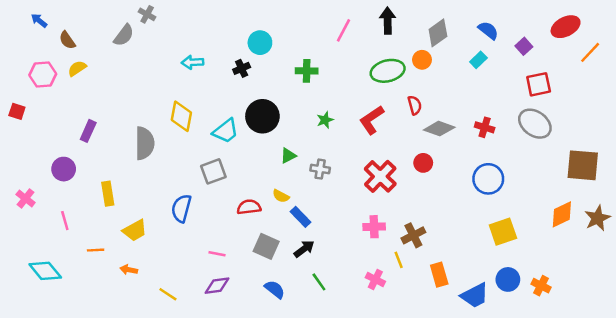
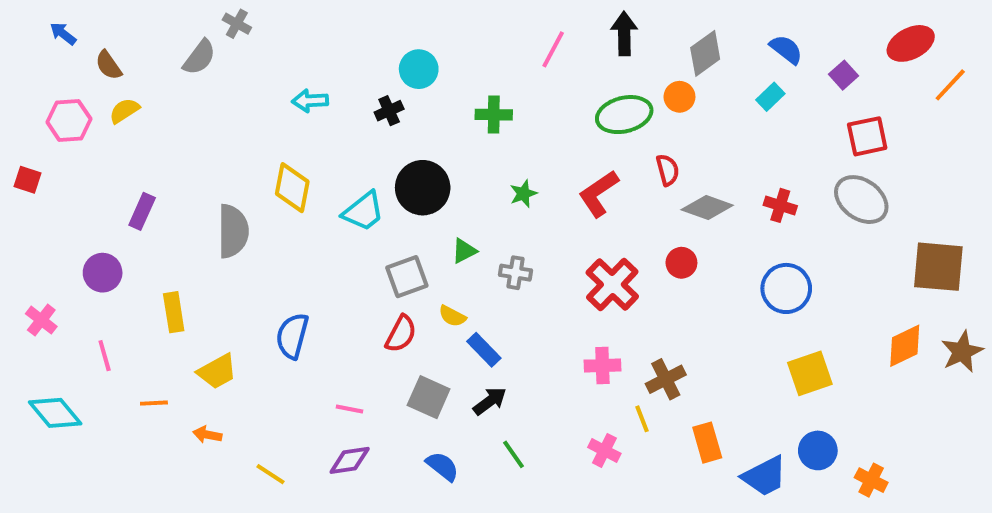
gray square: (213, 171) -> (407, 277), moved
red semicircle: (249, 207) -> (401, 334), turned 125
cyan diamond: (45, 271) -> (55, 413), moved
orange cross: (541, 286) -> (871, 480), moved

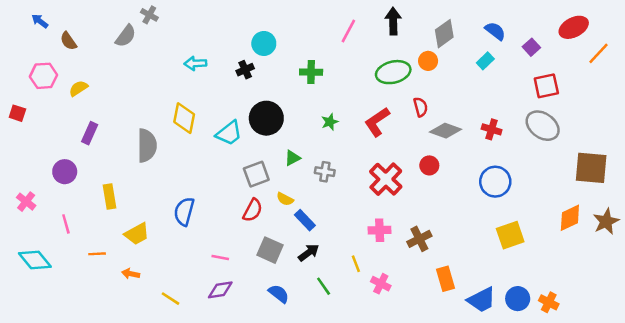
yellow semicircle: (124, 111) -> (78, 88), moved
yellow line: (642, 419) -> (356, 264), moved
blue circle: (818, 450) -> (518, 299), moved

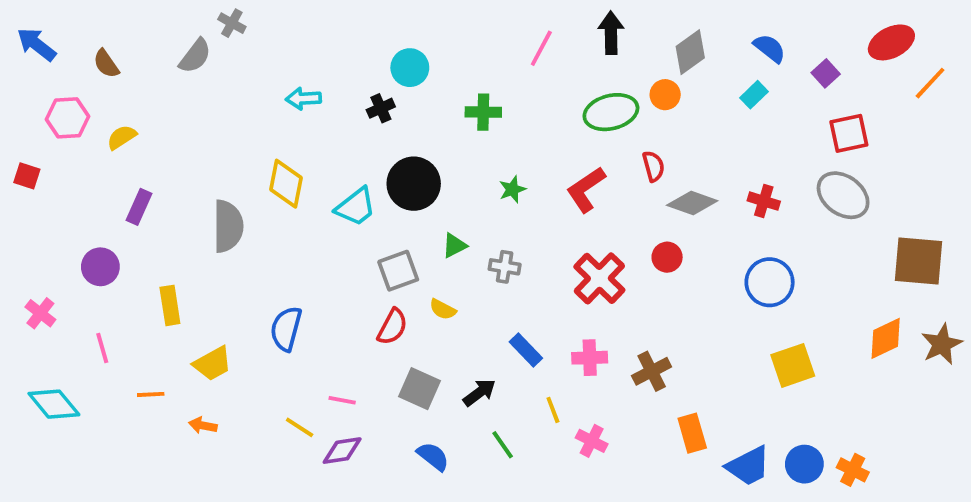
blue arrow: (40, 21) -> (37, 44), moved, size x1.5
blue rectangle: (305, 220) -> (526, 350), moved
yellow line: (170, 299) -> (300, 427), moved

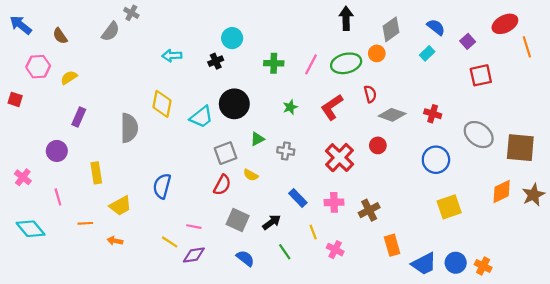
pink line: (541, 48) -> (311, 64), moved
orange line: (930, 83) -> (527, 47), turned -60
gray ellipse: (843, 195) -> (479, 135), moved

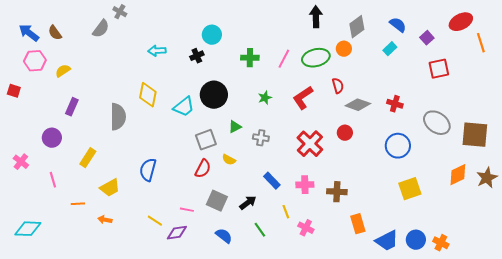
blue arrow: (21, 25) -> (29, 33), moved
yellow rectangle: (96, 173) -> (88, 158), turned 42
brown cross: (369, 210) -> (337, 192), turned 30
pink line: (194, 227) -> (187, 210), moved
cyan diamond: (31, 229) -> (28, 229), moved, turned -48

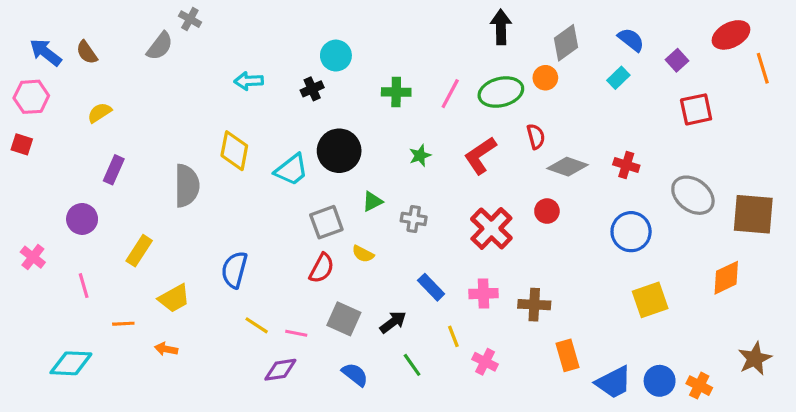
pink hexagon: (35, 61) -> (31, 97), moved
brown star: (487, 178) -> (755, 359), moved
yellow line: (155, 221) -> (257, 325), moved
cyan diamond: (28, 229) -> (71, 363), moved

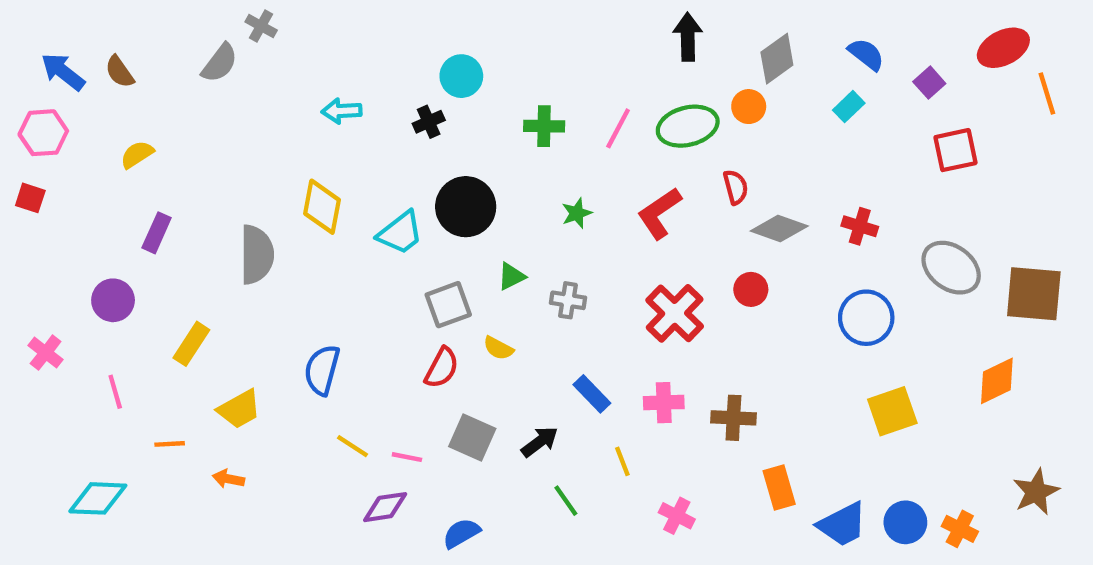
pink cross: (485, 362) -> (677, 516), moved
blue semicircle: (355, 374) -> (461, 533), moved, turned -68

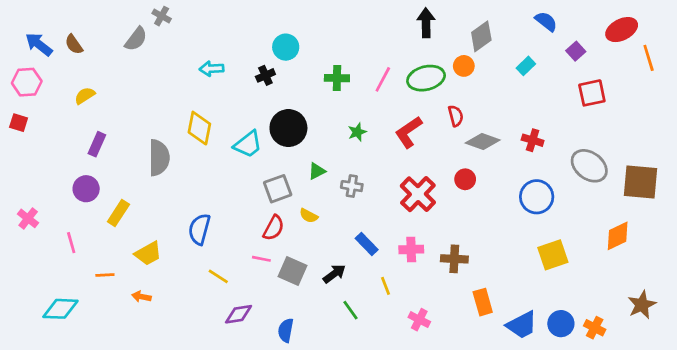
blue semicircle: (866, 54) -> (546, 21), moved
purple circle: (113, 300) -> (86, 189), moved
pink line: (407, 457) -> (261, 259), moved
blue semicircle: (461, 533) -> (286, 330), turned -50

